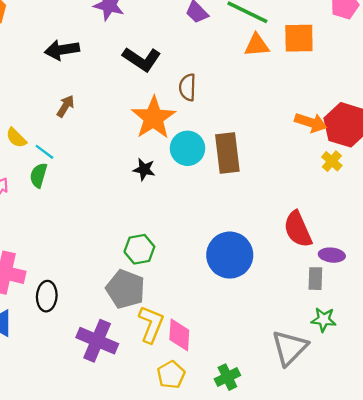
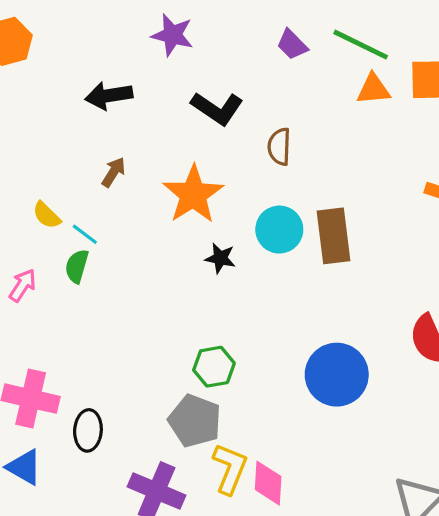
orange star: (153, 118) -> (193, 194), moved

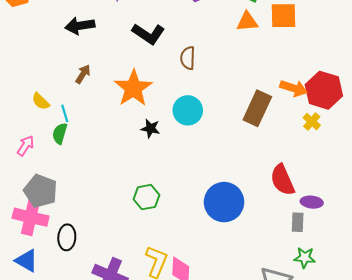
cyan line: (85, 234) -> (65, 113), turned 36
brown rectangle: (334, 236) -> (257, 108), moved, turned 32
gray pentagon: (195, 421) -> (41, 191), moved

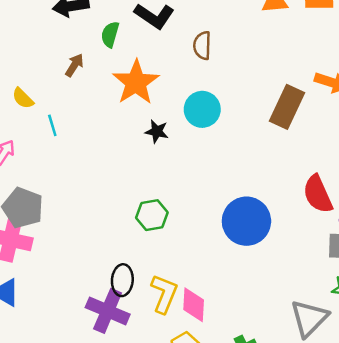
cyan line: (65, 113) -> (52, 125), moved
green semicircle: (60, 134) -> (110, 34), moved
black ellipse: (67, 237) -> (122, 280), moved

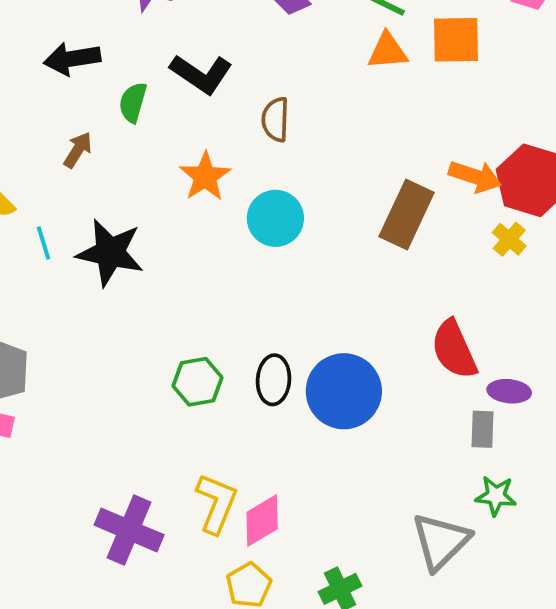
orange star: (136, 82) -> (205, 176), moved, size x0.7
black star: (157, 131) -> (110, 253), moved, size x1.8
black ellipse: (122, 280) -> (274, 380), moved
pink diamond: (194, 305) -> (262, 520), turned 56

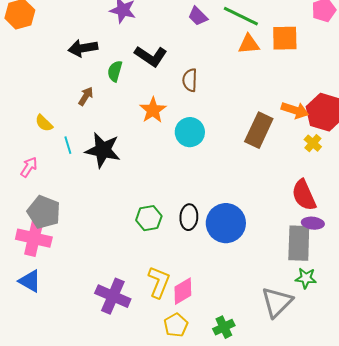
red semicircle: (454, 349) -> (304, 195), moved
gray rectangle: (483, 429) -> (299, 243), size x1.8

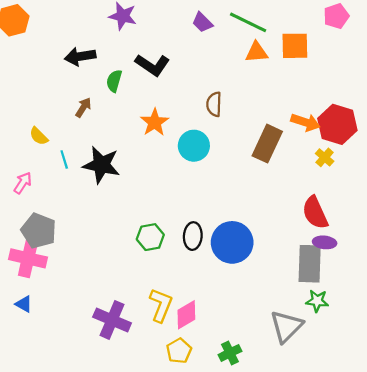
brown semicircle: (190, 80) -> (214, 104), moved
blue triangle: (30, 281) -> (24, 304), size x0.7

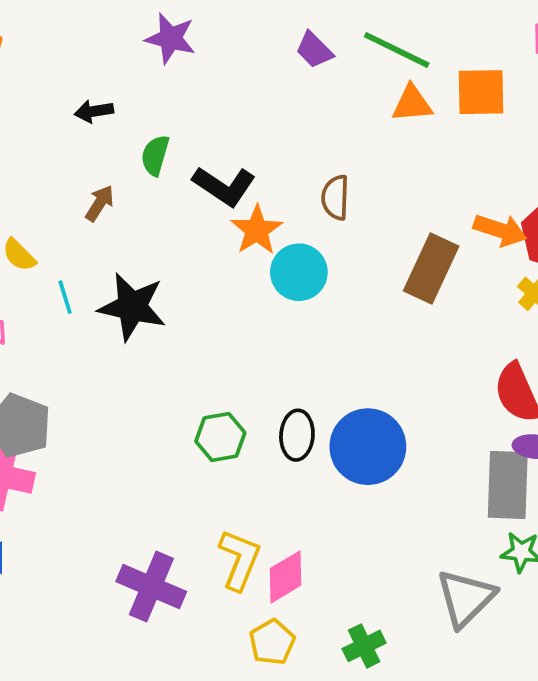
black arrow: (80, 56) -> (94, 111), size x0.7
black L-shape: (152, 65) -> (224, 186), moved
orange star: (155, 122) -> (257, 230), moved

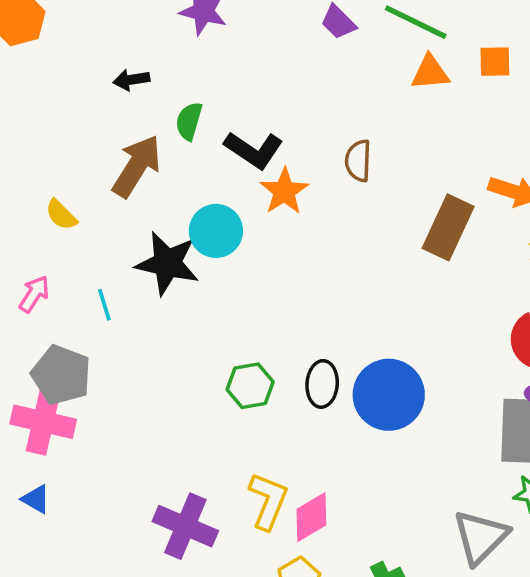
orange square: (481, 92) -> (495, 62), size x0.7
brown arrow: (100, 203) -> (137, 166), size x1.8
cyan circle: (299, 272) -> (216, 231), moved
cyan line: (65, 297) -> (104, 305), moved

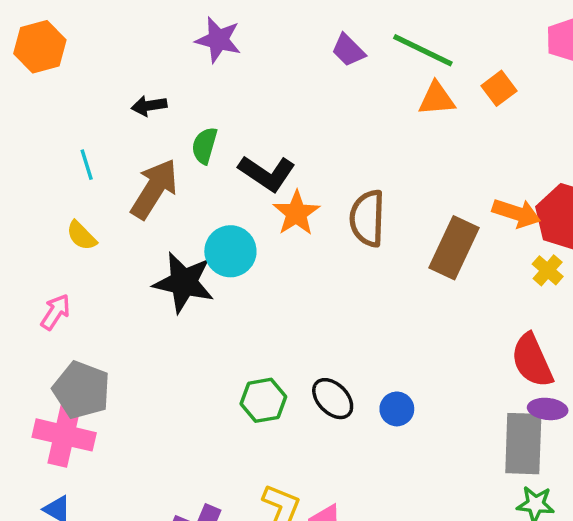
orange square: (495, 62) -> (499, 88), turned -36
brown semicircle: (358, 161) -> (367, 218), moved, size x1.4
cyan line: (104, 305) -> (87, 165), moved
black ellipse: (322, 384) -> (333, 399), turned -48
blue circle: (389, 395) -> (397, 409), size x0.5

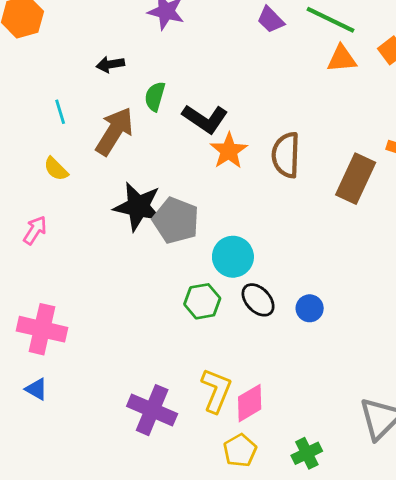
cyan circle: (230, 251) -> (233, 257), moved
gray pentagon: (81, 390) -> (176, 220), moved

